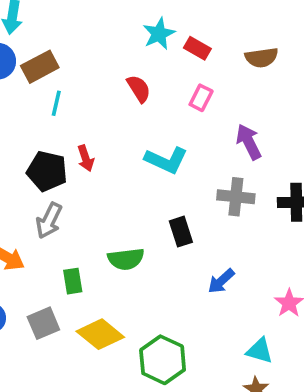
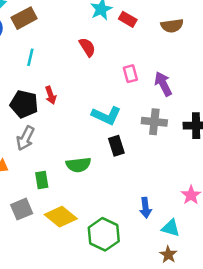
brown rectangle: (40, 67) -> (24, 18), moved
pink rectangle: (201, 98) -> (130, 74), moved, turned -42
cyan L-shape: (166, 160) -> (106, 115), moved
blue arrow: (221, 281) -> (145, 208), moved, turned -54

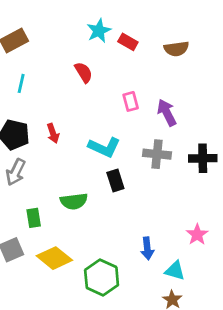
red arrow: (51, 95) -> (53, 133), moved

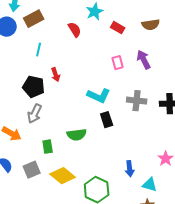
red rectangle: (128, 42) -> (118, 28), moved
red semicircle: (84, 72) -> (75, 30), moved
purple arrow: (167, 113) -> (144, 60), moved
red arrow: (53, 133) -> (56, 75), moved

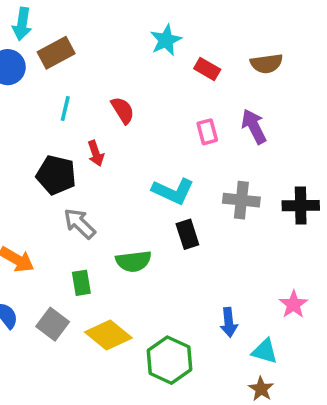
red semicircle: (75, 30) -> (123, 110), moved
gray arrow: (35, 114) -> (80, 223), moved, turned 108
gray square: (32, 170) -> (53, 324), turned -30

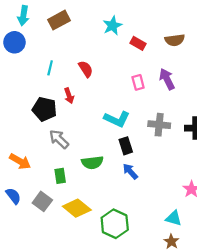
brown rectangle: (56, 53) -> (59, 20), moved
blue arrow: (229, 322) -> (130, 171), moved, turned 144

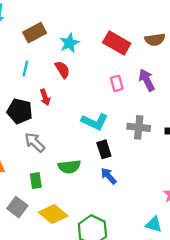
brown rectangle: (59, 20) -> (35, 33), moved
cyan star: (112, 26) -> (69, 43), moved
red rectangle: (138, 43) -> (117, 43), size x1.6

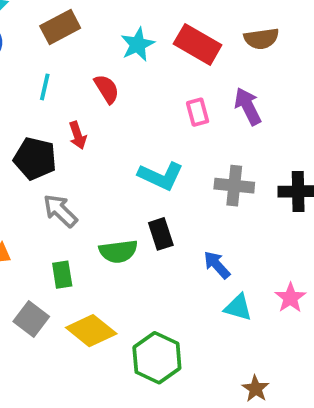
cyan star: (69, 43) -> (138, 44), moved
black rectangle: (104, 149) -> (161, 234), moved
blue arrow: (109, 176) -> (217, 265), moved
cyan triangle: (154, 224) -> (238, 307), moved

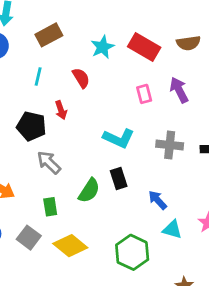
green semicircle: (118, 251) -> (89, 191), turned -50
green hexagon: (157, 358) -> (132, 252), moved

